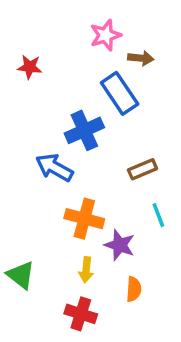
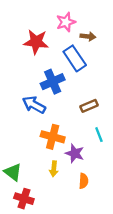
red star: (30, 67) -> (36, 42), moved, size x1.6
red cross: (81, 314) -> (24, 199), moved

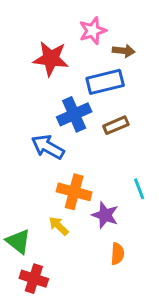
blue rectangle: (75, 58) -> (105, 82), turned -70
brown rectangle: (89, 106) -> (116, 125), moved
yellow arrow: (54, 169) -> (59, 226), moved, turned 128

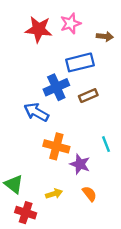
brown arrow: (124, 51) -> (105, 36), moved
red star: (51, 59) -> (39, 29), moved
yellow arrow: (59, 226) -> (54, 194), moved, turned 119
orange semicircle: (117, 254) -> (89, 194), turned -42

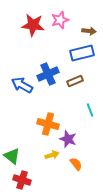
blue rectangle: (80, 62) -> (82, 53), moved
blue arrow: (36, 112) -> (22, 85), moved
cyan line: (106, 144) -> (90, 110), moved
yellow arrow: (54, 194) -> (52, 155), moved

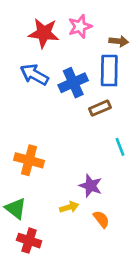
blue rectangle: (82, 53) -> (109, 71), turned -75
blue cross: (48, 74) -> (73, 83), moved
blue arrow: (22, 85) -> (34, 75), moved
orange cross: (48, 124) -> (29, 160), moved

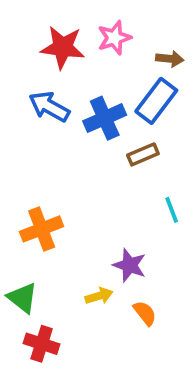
blue rectangle: (109, 71) -> (156, 101), turned 36
orange cross: (29, 160) -> (42, 229), turned -36

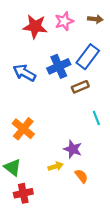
brown arrow: (170, 59) -> (95, 19), moved
blue arrow: (49, 107) -> (24, 73), moved
orange cross: (42, 229) -> (23, 129), turned -30
red cross: (42, 344) -> (23, 193), turned -30

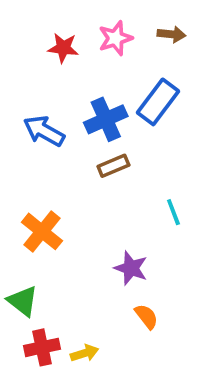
red star: (35, 27) -> (63, 48), size x0.7
brown rectangle: (80, 87) -> (113, 166), moved
yellow arrow: (56, 166) -> (85, 353), moved

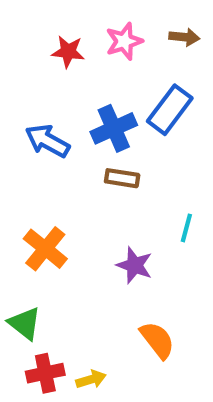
brown rectangle: (113, 166) -> (122, 178), turned 32
cyan line: (173, 212) -> (186, 228), turned 36
purple star: (131, 268) -> (135, 265), moved
orange semicircle: (146, 316) -> (157, 340), size x1.4

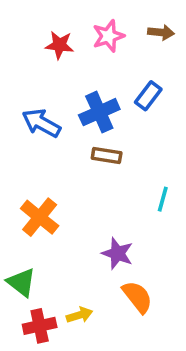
blue rectangle: (170, 110) -> (148, 96), size x0.7
purple star: (135, 265) -> (117, 253), moved
yellow arrow: (91, 379) -> (79, 315), moved

